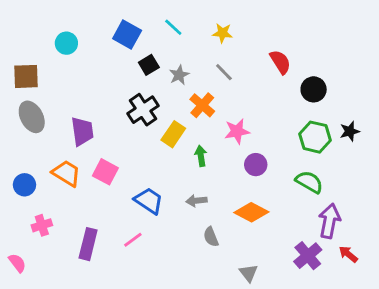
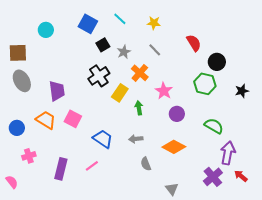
pink star: (237, 131) -> (164, 91), turned -30
green hexagon: (315, 137) -> (205, 84), moved

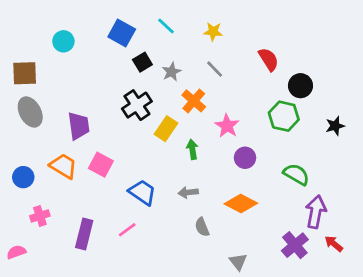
pink semicircle: (12, 182) -> (16, 252), turned -72

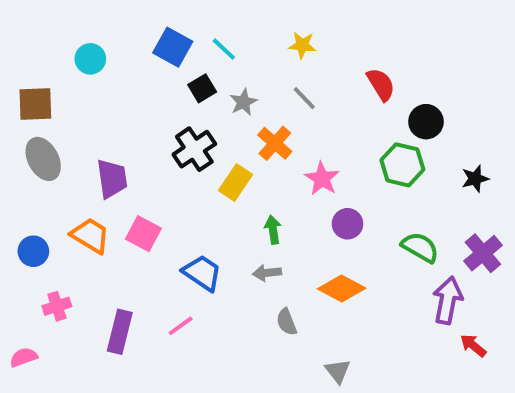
cyan line: (166, 26) -> (224, 49), moved
green arrow: (192, 149) -> (273, 230), moved
purple cross: (295, 245) -> (483, 253), moved

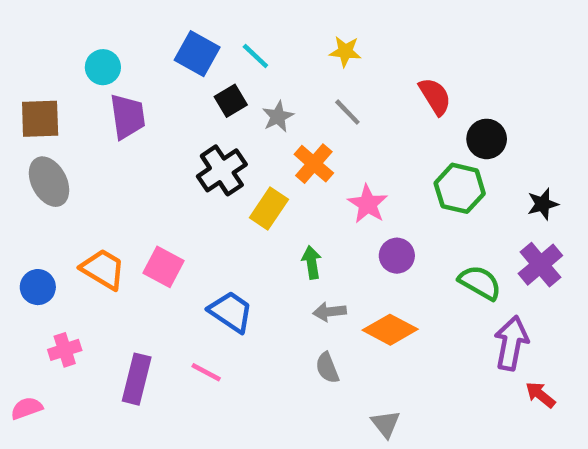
purple trapezoid: (112, 179) -> (128, 117), moved
purple cross: (483, 253) -> (540, 265), moved
gray arrow: (267, 273) -> (330, 312), moved
pink line: (181, 326) -> (206, 372), turned 64

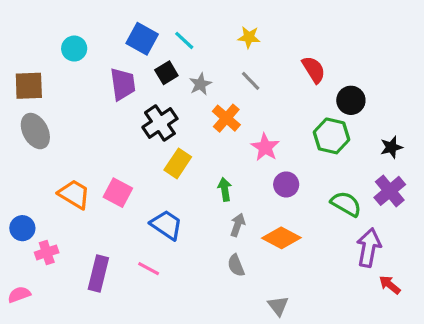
purple trapezoid: (128, 117) -> (123, 84), moved
yellow rectangle: (269, 209) -> (178, 163), moved
blue circle: (38, 287) -> (22, 228), moved
gray arrow: (330, 312) -> (238, 225), turned 115

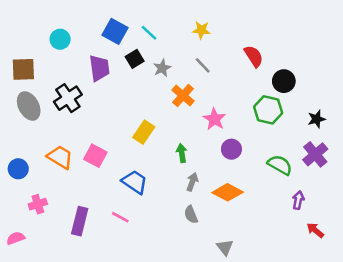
black cross: (160, 123) -> (68, 98), moved
blue circle: (22, 228) -> (18, 169), moved
purple arrow: (369, 248) -> (298, 200), size x0.6

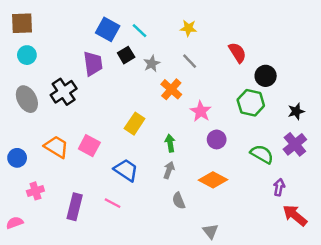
cyan circle: (60, 39) -> (27, 55), moved
brown square: (23, 69) -> (22, 23), moved
gray arrow: (192, 182) -> (169, 170), moved
red arrow: (315, 230) -> (295, 215), size x1.5

